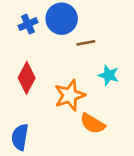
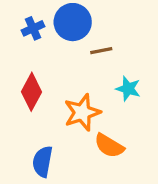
blue semicircle: (20, 137) -> (43, 162), moved

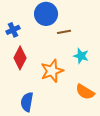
blue cross: (33, 28) -> (13, 30), moved
orange semicircle: (109, 146) -> (85, 92), moved

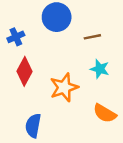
brown line: (64, 32) -> (92, 37), moved

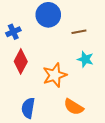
orange semicircle: (105, 113) -> (74, 107), moved

